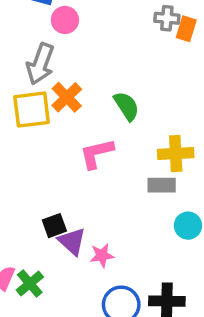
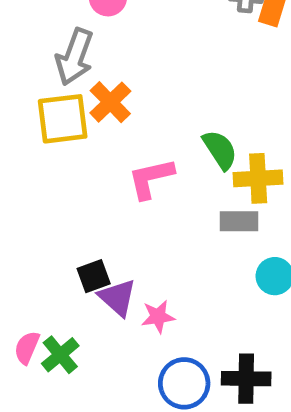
green semicircle: (126, 106) -> (220, 150), moved

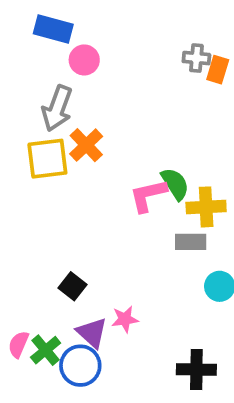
pink L-shape: (151, 178) -> (148, 195), moved
black square: (94, 276) -> (73, 286), turned -32
purple triangle: (117, 298) -> (92, 333), moved
blue circle: (184, 383) -> (80, 366), moved

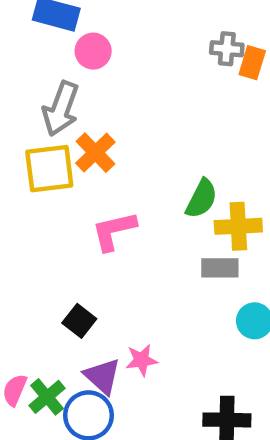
green semicircle: (175, 184) -> (201, 199), turned 60
pink L-shape: (148, 195) -> (114, 231), moved

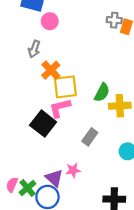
gray arrow: (61, 109) -> (34, 49), size x0.7
yellow square: (49, 169) -> (65, 87), moved
gray rectangle: (220, 268) -> (90, 137), moved, turned -54
black square: (79, 321) -> (43, 124), moved, size x1.6

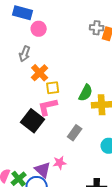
yellow square: (65, 87) -> (53, 88), size x0.6

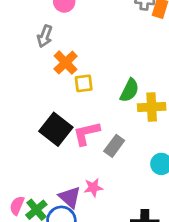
pink L-shape: (48, 107) -> (86, 133), moved

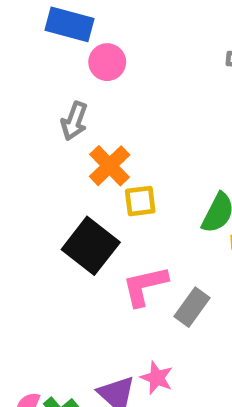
black square: (56, 129) -> (91, 246), moved
pink star: (93, 188) -> (157, 378), turned 30

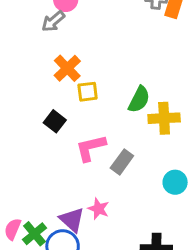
gray arrow: (74, 121) -> (53, 21), moved, turned 30
black square: (91, 246) -> (55, 121), size x0.6

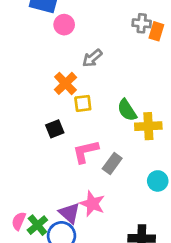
gray arrow: (53, 21) -> (92, 58), moved
green semicircle: (139, 99) -> (127, 110), turned 120
black square: (55, 121) -> (55, 129), turned 30
pink star: (98, 209) -> (92, 204), size x1.4

